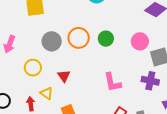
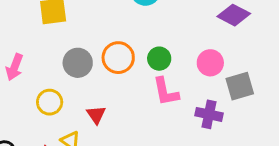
purple cross: (150, 81) -> (209, 114), moved
pink L-shape: (113, 82) -> (166, 92), moved

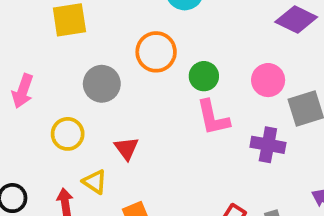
orange circle: (118, 58) -> (156, 52), moved

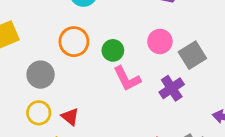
yellow circle: (68, 134) -> (39, 113), moved
purple cross: (268, 145) -> (172, 88), turned -30

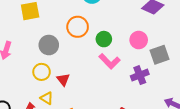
pink L-shape: (127, 79) -> (110, 61), turned -30

